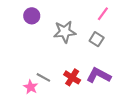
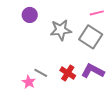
pink line: (103, 14) -> (97, 13), turned 40
gray square: (97, 39) -> (91, 37), size x1.6

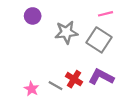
gray line: (41, 73) -> (55, 86), moved

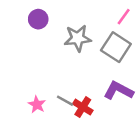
pink line: (106, 14) -> (124, 17), turned -40
red cross: (74, 79) -> (83, 107), moved

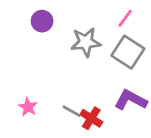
pink line: (124, 17) -> (125, 18), moved
pink star: (37, 105) -> (28, 107), moved

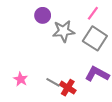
purple circle: (42, 21) -> (43, 15), moved

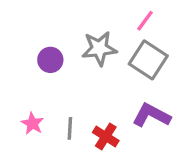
purple circle: (43, 15) -> (50, 60), moved
gray line: (53, 82) -> (70, 128), moved, turned 64

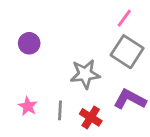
gray star: (99, 48) -> (85, 74), moved
purple circle: (50, 60) -> (29, 43), moved

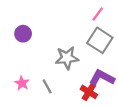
gray line: (60, 110) -> (47, 86), turned -32
red cross: (91, 117) -> (89, 92), moved

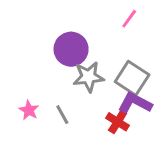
purple circle: (23, 34) -> (71, 49), moved, size x1.5
gray square: (100, 40) -> (132, 78), moved

